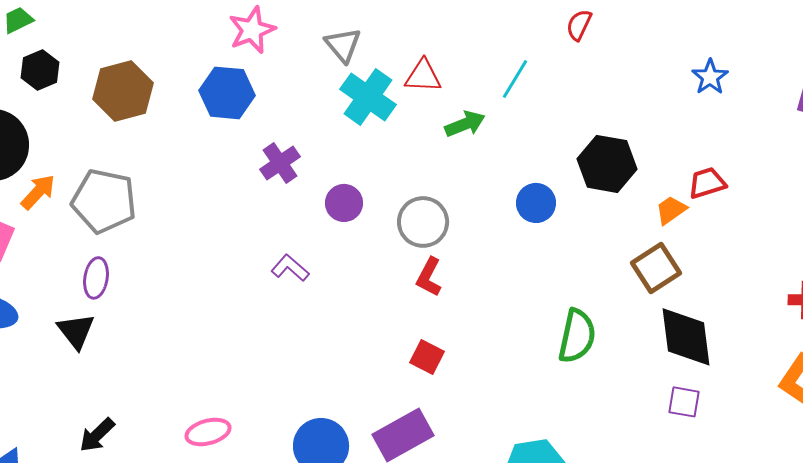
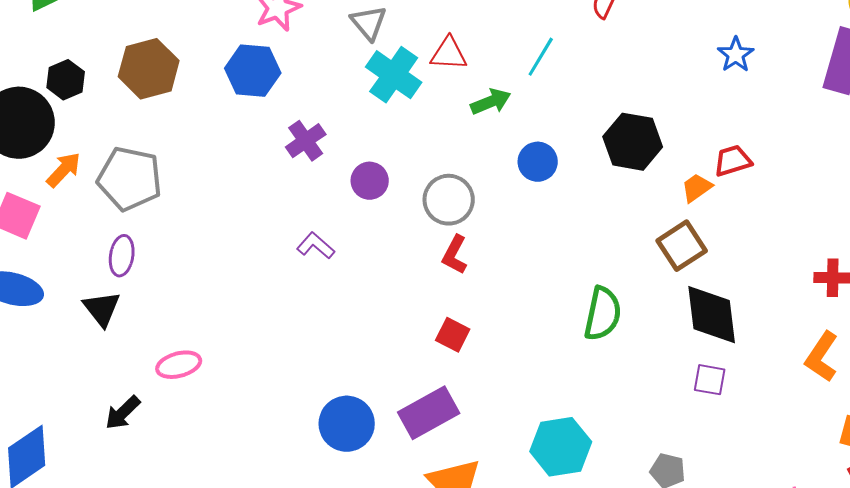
black hexagon: (40, 70) -> (66, 80), moved
blue circle: (536, 203) -> (538, 162), moved
pink ellipse: (208, 432) -> (179, 365), moved

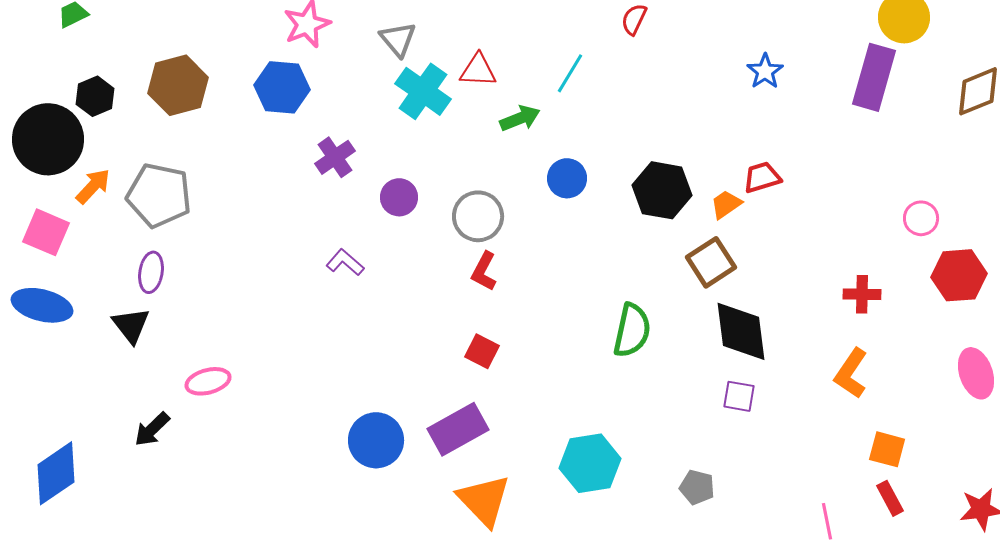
black hexagon: (633, 142) -> (662, 190), moved

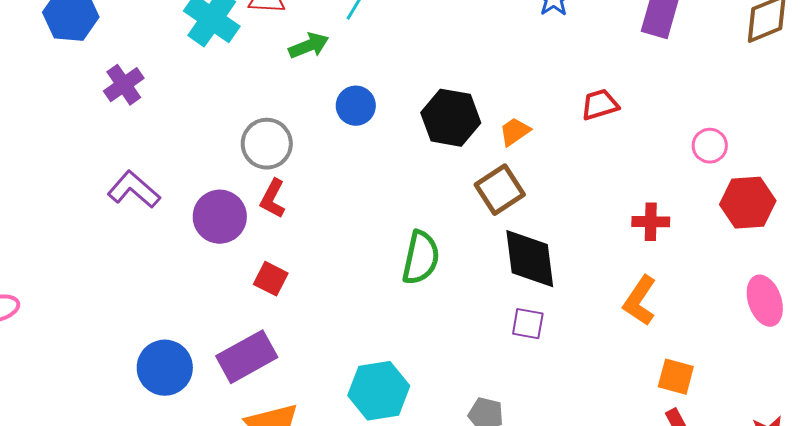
red trapezoid: (762, 177) -> (600, 105), moved
purple circle: (399, 197) -> (220, 217), moved, size x1.4
purple L-shape: (345, 262) -> (134, 190), size x1.4

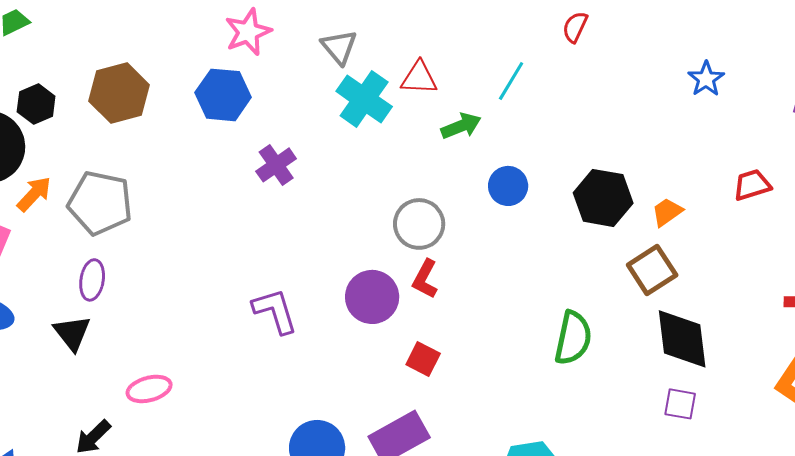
purple L-shape: (134, 190) -> (275, 311), moved, turned 32

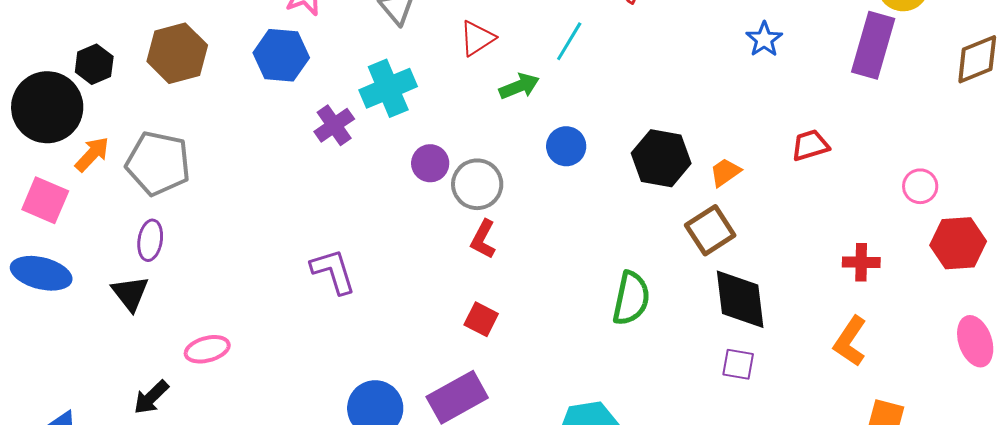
red triangle: (419, 78) -> (477, 38), turned -36
cyan cross: (364, 99) -> (388, 88), moved, turned 32
purple circle: (372, 297) -> (430, 163), moved, size x0.7

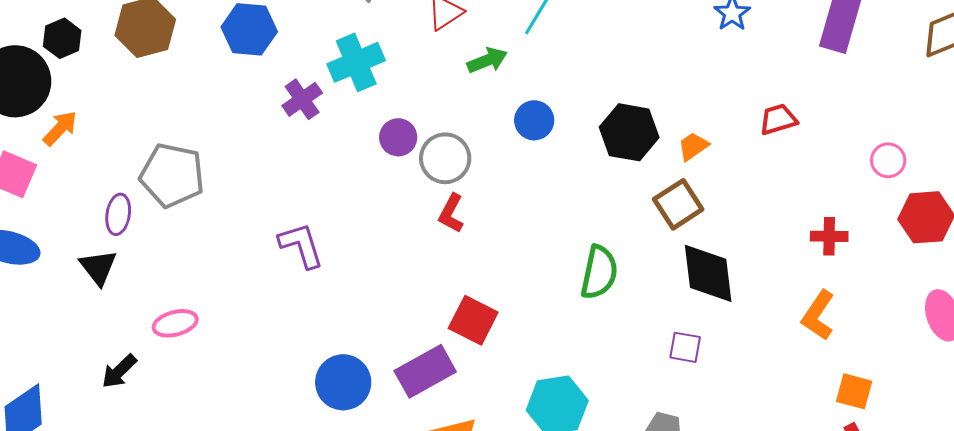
gray pentagon: (158, 163) -> (172, 175), moved
red square: (481, 319) -> (473, 320), moved, size x1.4
purple square: (738, 364) -> (685, 347), moved

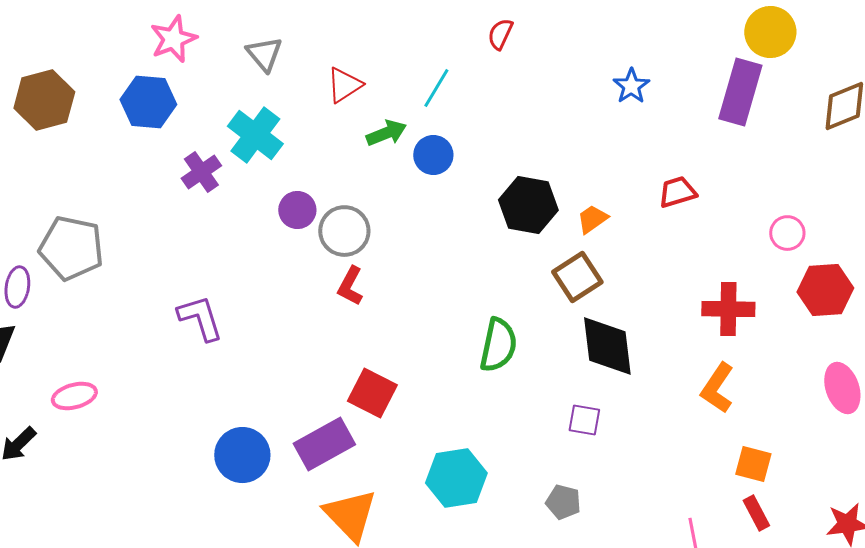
cyan cross: (356, 62) -> (255, 135), turned -30
blue circle: (534, 120) -> (433, 155), moved
red cross: (829, 236) -> (728, 309), size x1.4

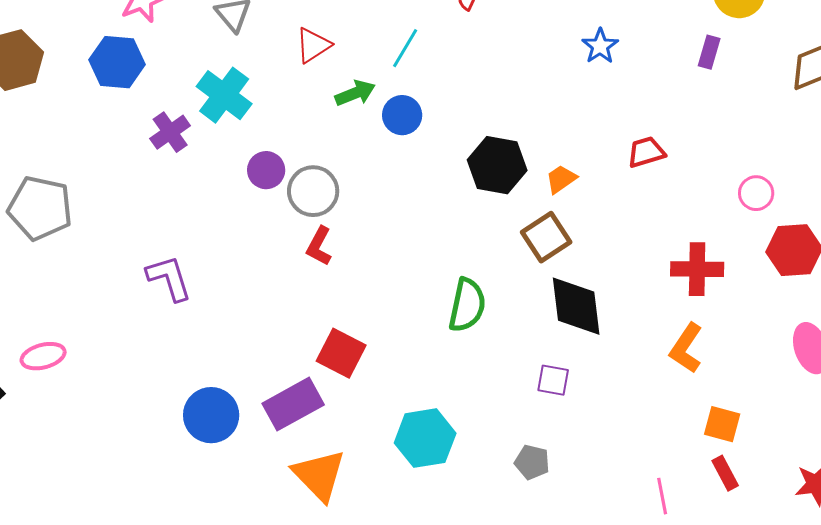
purple rectangle: (740, 92) -> (709, 52), size x0.5

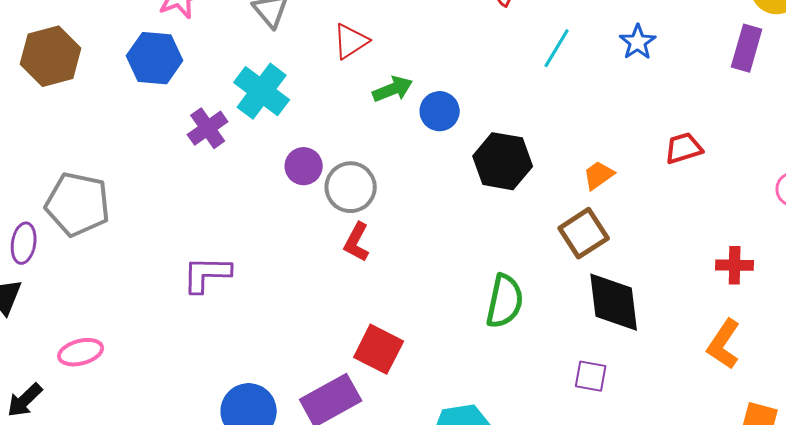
cyan line: (405, 48) -> (557, 48), moved
purple rectangle: (709, 52) -> (747, 48), size x1.4
black hexagon: (497, 165) -> (503, 161), moved
red cross: (697, 269) -> (735, 265), size x0.7
purple L-shape: (169, 278) -> (207, 274), turned -72

